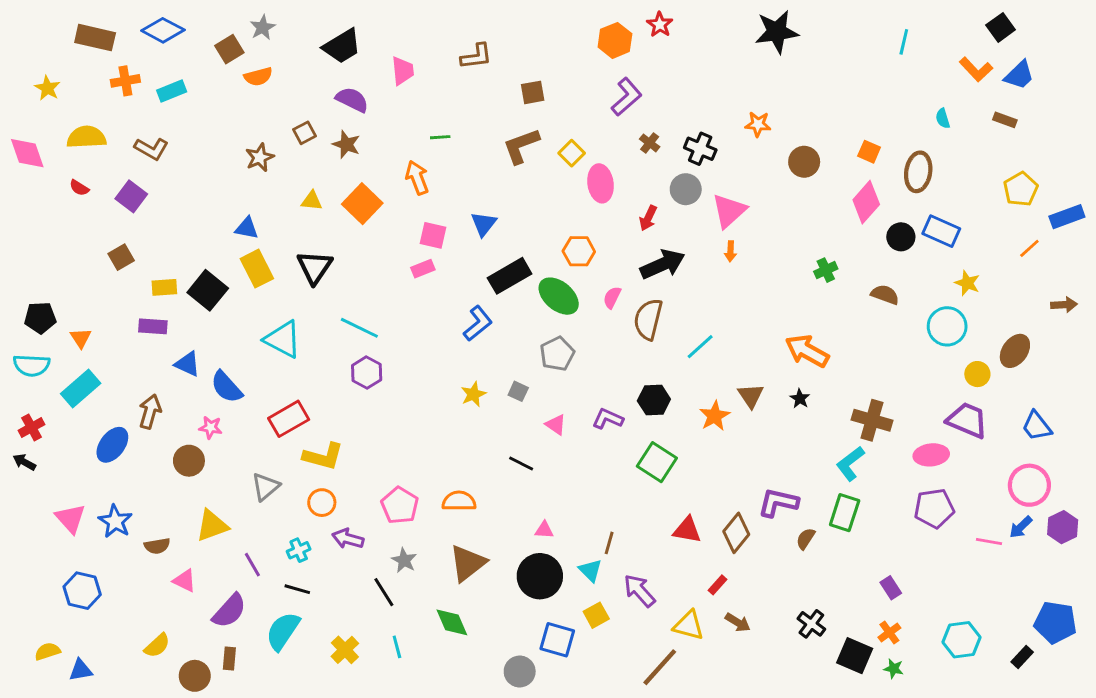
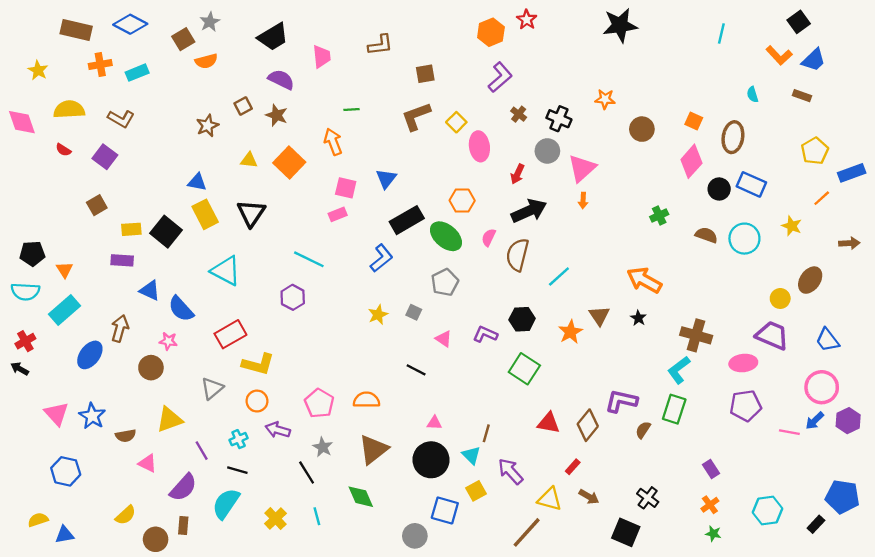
yellow star: (967, 283) -> (792, 226), moved
cyan circle: (947, 326) -> (744, 239), moved
cyan line: (359, 328) -> (309, 259), moved
black square: (855, 656) -> (626, 532), moved

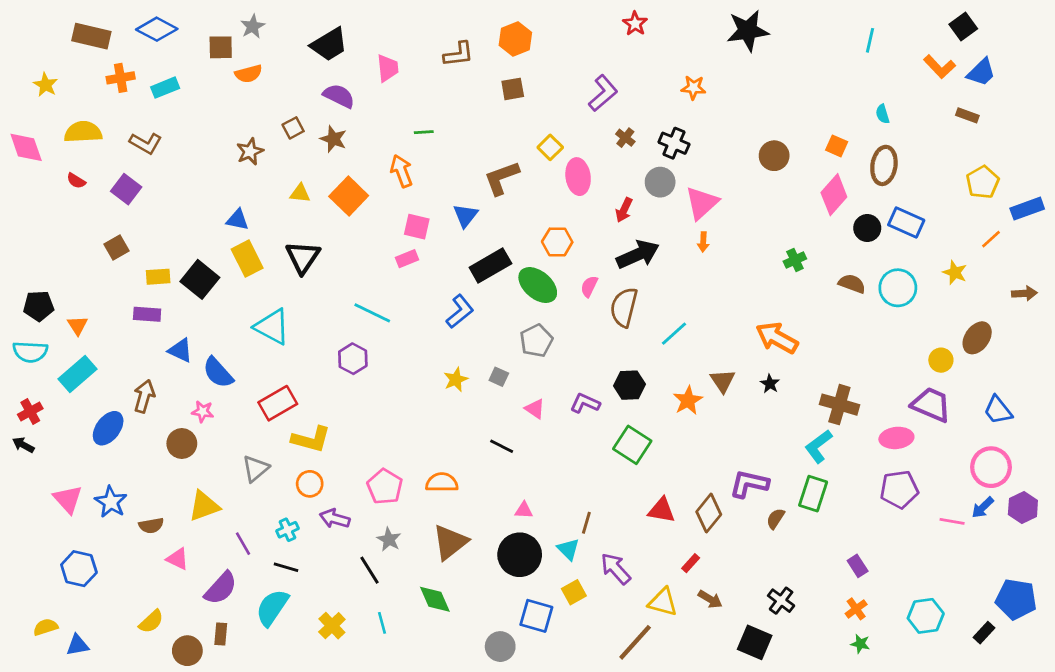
orange hexagon: (491, 32) -> (515, 39), moved
brown square: (183, 39) -> (221, 47), turned 30
cyan semicircle: (753, 94) -> (883, 114), moved
orange star: (605, 99) -> (693, 88), moved
brown L-shape: (416, 116) -> (502, 178), moved

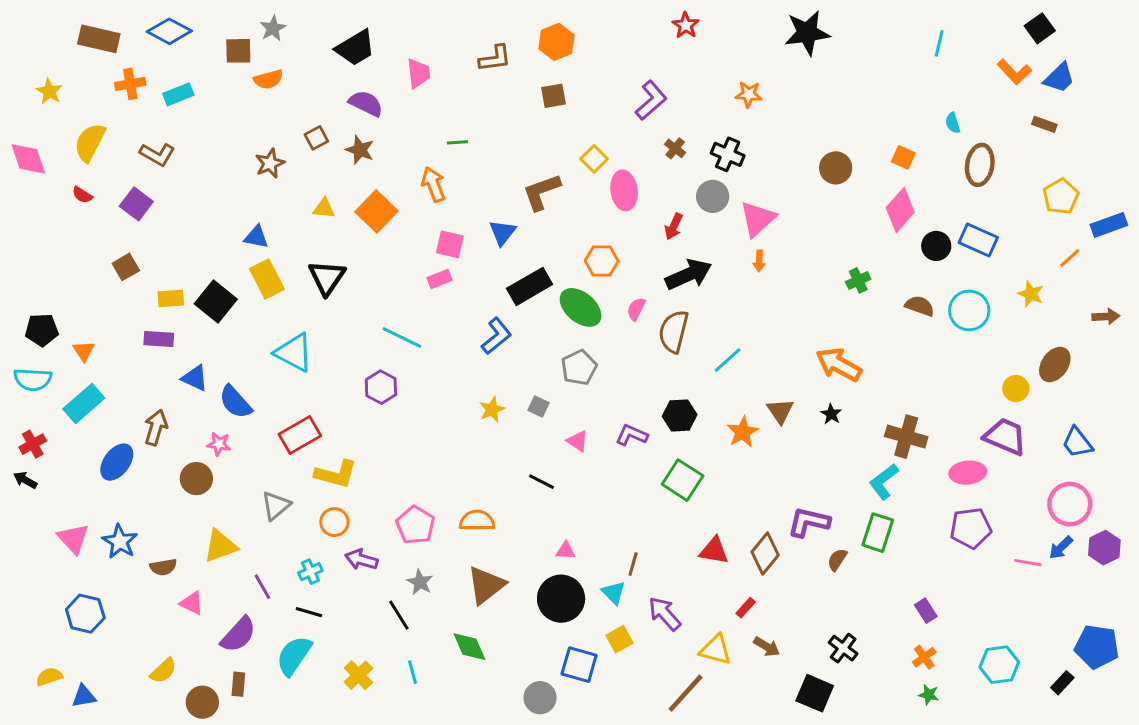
yellow semicircle: (83, 132) -> (90, 142), turned -60
brown ellipse: (884, 165) -> (980, 165), moved

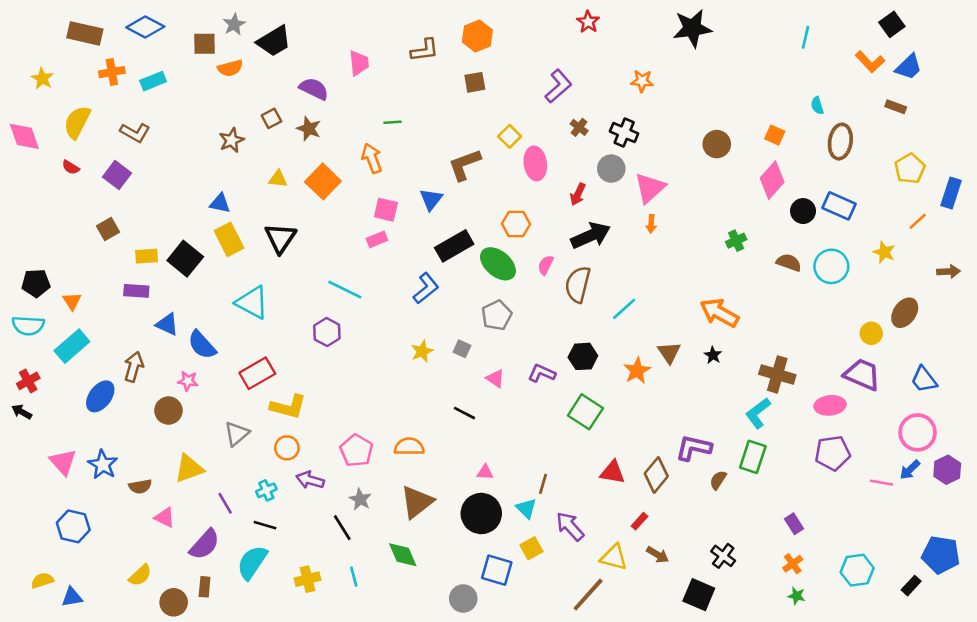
black trapezoid: (355, 48) -> (274, 41), moved
blue rectangle: (1109, 225) -> (951, 193), turned -52
yellow cross: (358, 675) -> (307, 579), turned 30

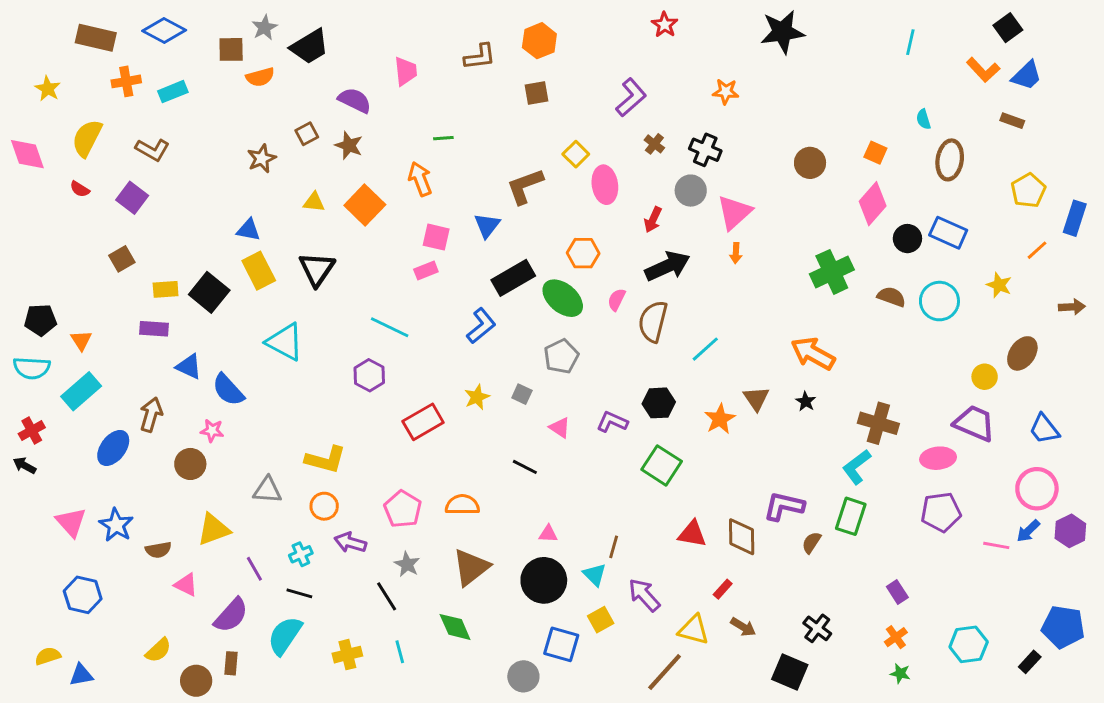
green cross: (736, 241) -> (832, 272), size x1.8
red rectangle: (257, 373) -> (423, 422), moved
gray triangle: (237, 434) -> (267, 490), turned 44
brown diamond: (656, 475) -> (742, 537), turned -40

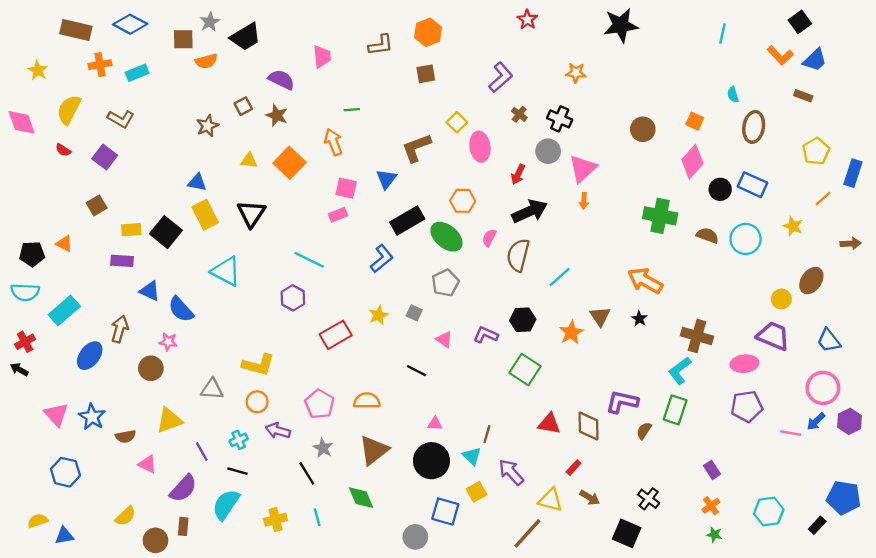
green cross: (832, 272) -> (660, 216), turned 36
orange triangle: (81, 340) -> (64, 244), moved, turned -30

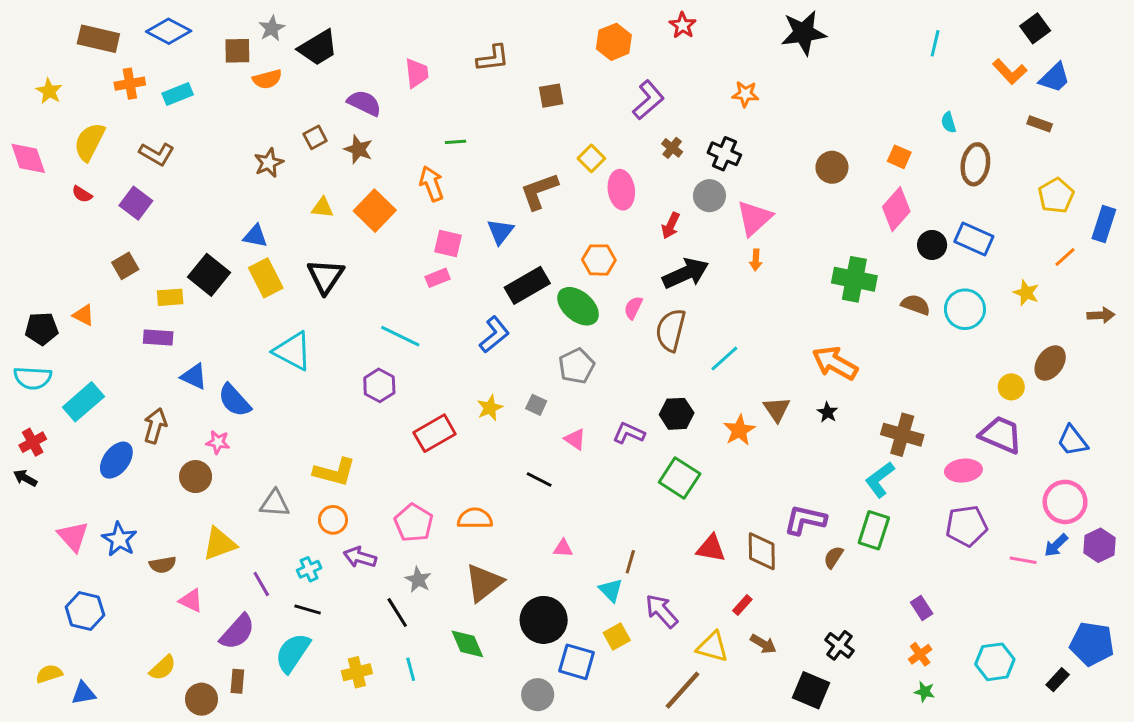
orange hexagon: (428, 32) -> (614, 42), moved
black square: (166, 232) -> (209, 275), moved
black circle: (431, 461) -> (544, 620), moved

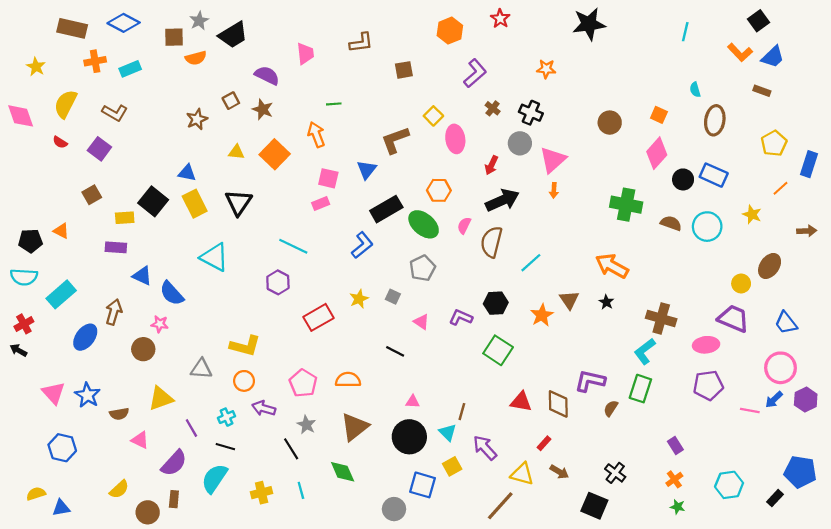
black circle: (544, 620) -> (409, 437), moved

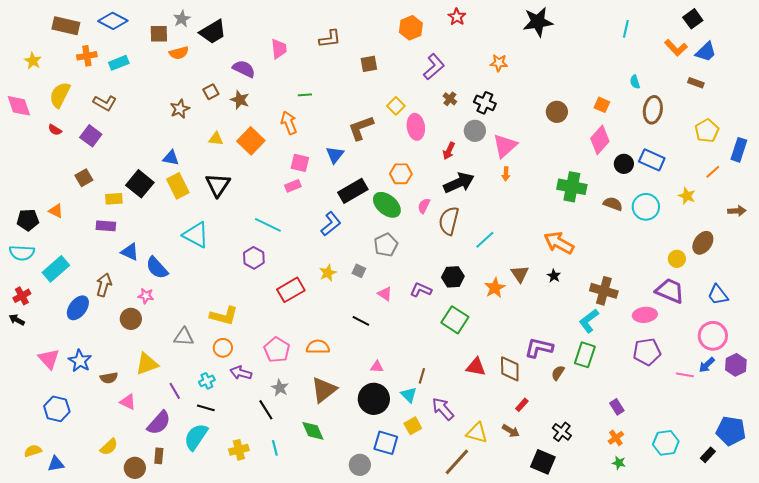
red rectangle: (544, 443) -> (522, 405), moved

